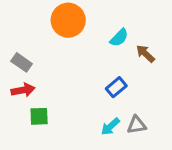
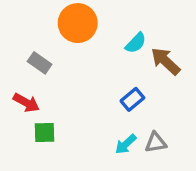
brown arrow: (145, 54) -> (166, 61), size x1.4
gray rectangle: (22, 62) -> (40, 63), moved
red arrow: (23, 90) -> (26, 103), turned 40

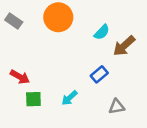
brown arrow: (166, 61) -> (124, 46), turned -85
gray rectangle: (40, 63) -> (14, 21), moved
cyan arrow: (126, 144) -> (69, 98), moved

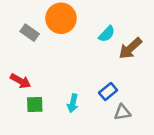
gray rectangle: (14, 21) -> (30, 33), moved
blue rectangle: (99, 74) -> (108, 91), moved
cyan arrow: (69, 98) -> (73, 103), turned -35

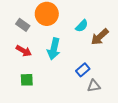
red arrow: (20, 81) -> (24, 51), moved
cyan arrow: (73, 103) -> (54, 49), moved, size x1.5

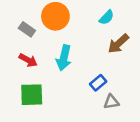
cyan semicircle: (82, 26) -> (107, 17), moved
green square: (27, 80) -> (32, 95), size x1.5

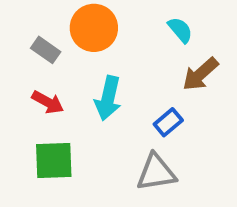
cyan semicircle: (107, 17) -> (180, 30), turned -84
blue rectangle: (98, 83) -> (168, 122), moved
gray triangle: (111, 102) -> (156, 172), moved, size x1.5

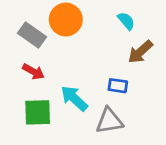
gray rectangle: (46, 50) -> (32, 35), size x1.4
cyan arrow: (108, 98) -> (74, 98), moved, turned 120
blue rectangle: (168, 122) -> (118, 86), turned 48

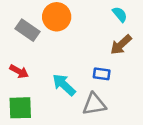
cyan semicircle: (126, 21) -> (120, 14), moved
red arrow: (33, 72) -> (19, 71), moved
green square: (38, 112) -> (20, 108), moved

